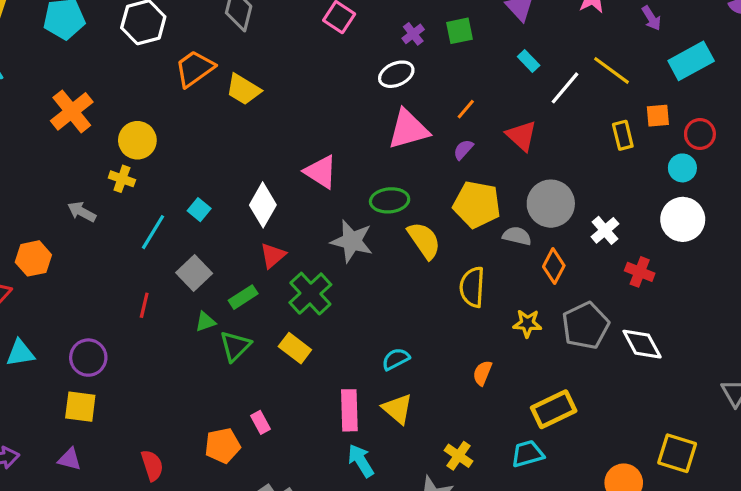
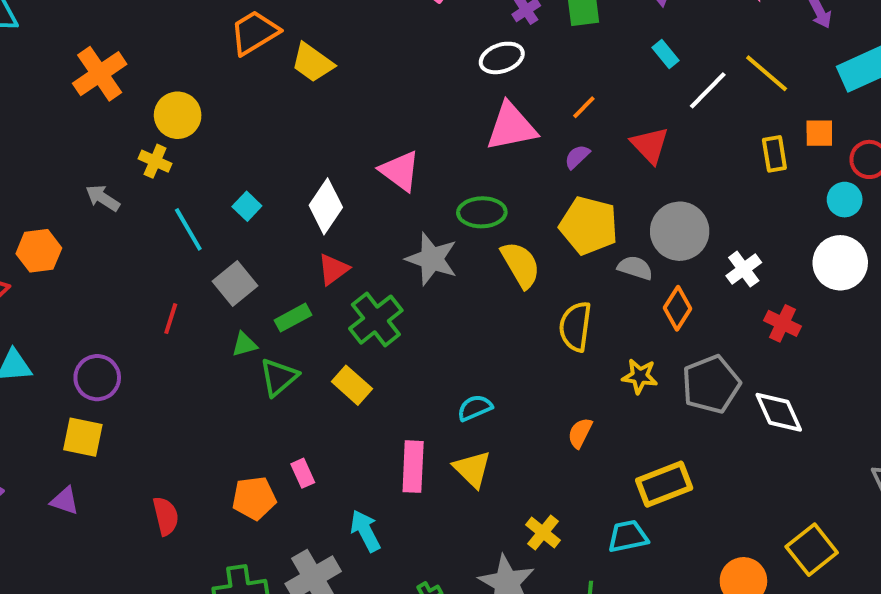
cyan line: (153, 232) -> (188, 229), turned -66
yellow square: (677, 453) -> (812, 550), turned 30
cyan arrow: (361, 461) -> (365, 531), moved

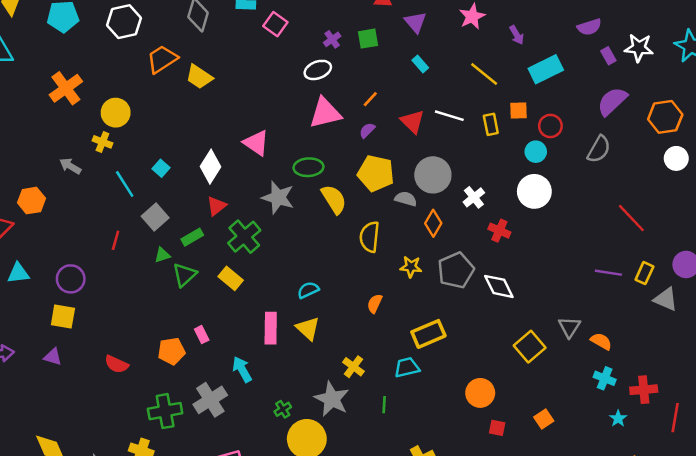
white line: (708, 90) -> (449, 116), moved, turned 64
red semicircle: (166, 516) -> (116, 364), turned 130
yellow square: (812, 550) -> (530, 347), moved

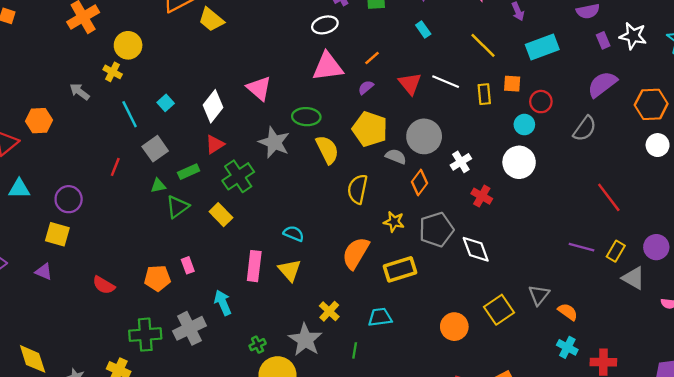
cyan semicircle: (308, 290) -> (294, 234), turned 42
orange semicircle: (375, 304) -> (356, 253), size x1.8
yellow rectangle: (428, 334) -> (400, 269), moved
orange circle: (480, 393) -> (454, 327), moved

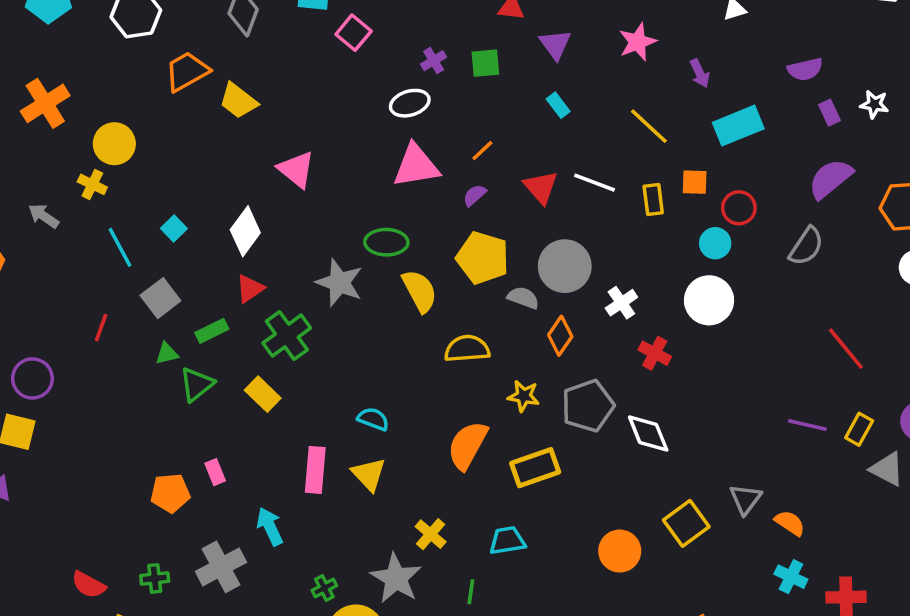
white star: (633, 36) -> (874, 104), size x0.7
pink triangle: (259, 88) -> (296, 169), moved
yellow semicircle: (357, 189) -> (467, 349), turned 76
red semicircle: (104, 285) -> (89, 585), moved
green cross: (145, 335) -> (155, 578), size x0.6

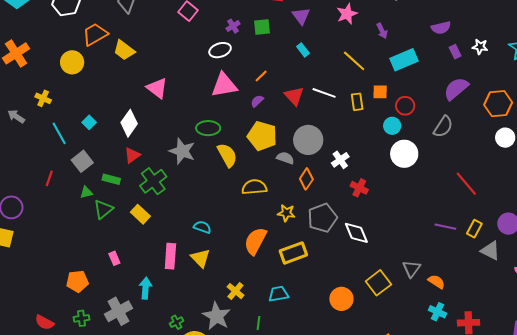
yellow circle: (114, 144) -> (72, 62), moved
white circle: (709, 300) -> (404, 154), moved
green rectangle: (212, 331) -> (111, 179), turned 42
orange pentagon: (170, 493) -> (77, 281), moved
cyan arrow: (270, 526) -> (145, 288), turned 30

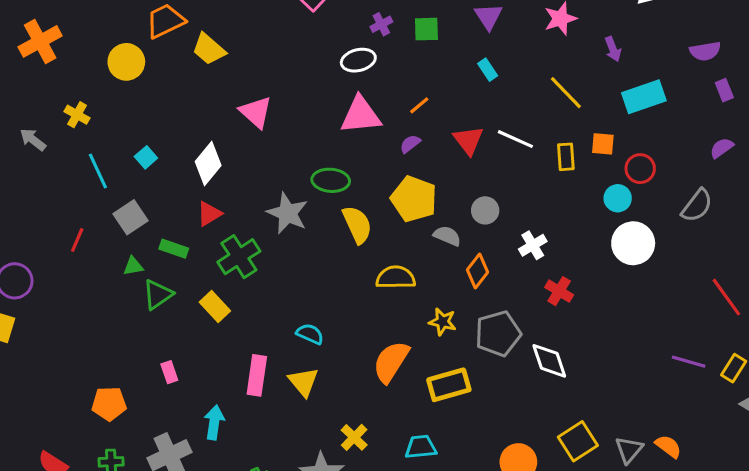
purple semicircle: (456, 89) -> (722, 148), size x0.6
gray circle: (308, 140) -> (485, 210), size x0.6
gray triangle: (411, 269) -> (629, 450), moved

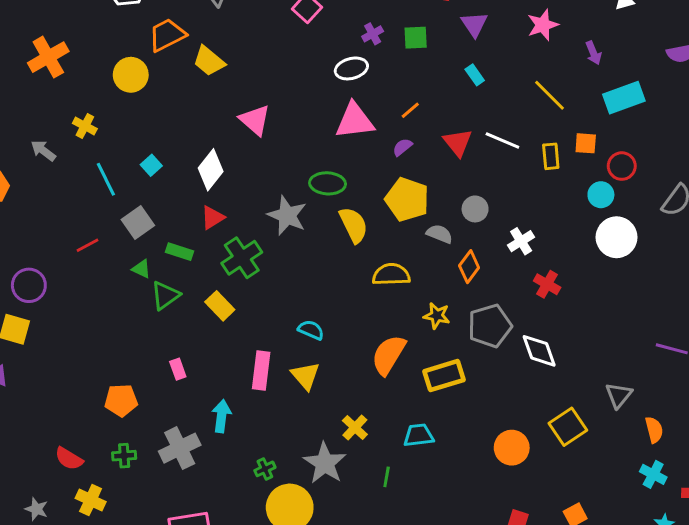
red line: (77, 240) -> (88, 245), turned 40
green triangle: (133, 266) -> (141, 269), turned 36
orange semicircle: (668, 446) -> (654, 430), turned 40
gray triangle: (629, 450) -> (619, 395), moved

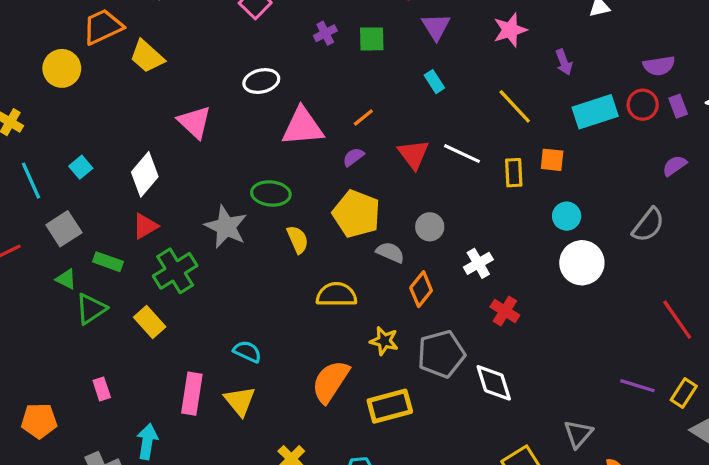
white ellipse: (351, 68) -> (261, 81), moved
red circle: (622, 166) -> (643, 105), moved
yellow semicircle: (354, 225) -> (298, 239), size x0.7

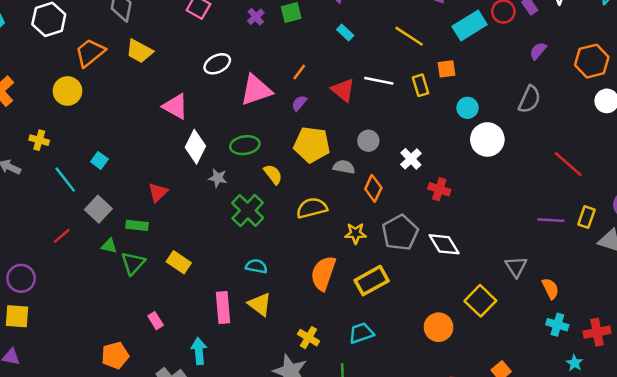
yellow trapezoid: (147, 56) -> (139, 51), moved
white diamond: (145, 174) -> (195, 147), moved
gray star: (226, 227) -> (218, 178), size x0.6
green cross: (175, 271) -> (248, 211), moved

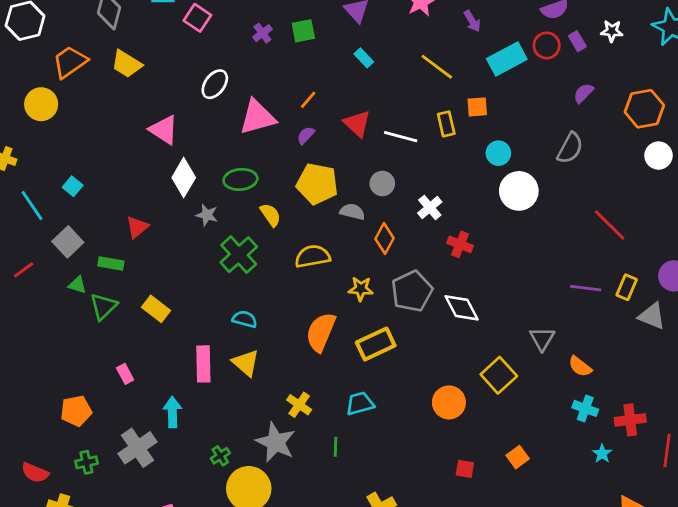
white ellipse: (217, 64) -> (215, 84), turned -30
white line: (379, 81) -> (401, 137), moved
orange semicircle: (550, 289) -> (580, 366), turned 150

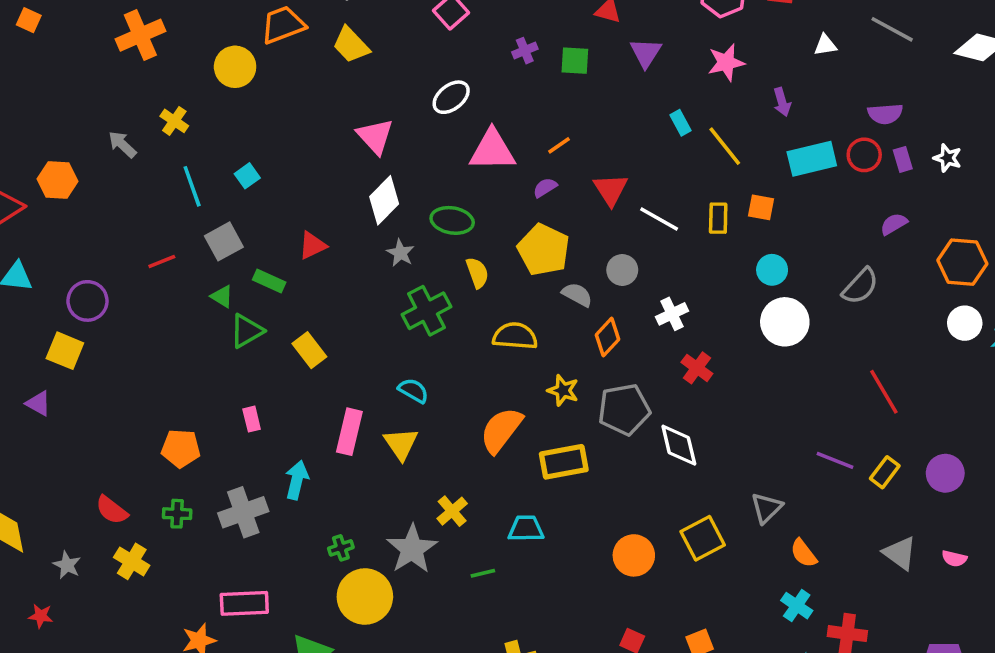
cyan rectangle: (364, 58) -> (680, 123), moved
gray triangle: (652, 316) -> (900, 553), moved
green line: (336, 447) -> (483, 573), turned 60

